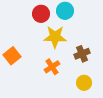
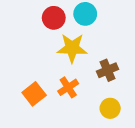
orange square: (12, 56) -> (34, 94), moved

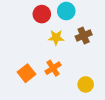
yellow star: (72, 48) -> (56, 38), size x0.7
brown cross: (107, 70) -> (84, 36), moved

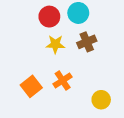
brown cross: (84, 36) -> (87, 42), moved
yellow star: (56, 38) -> (55, 44), moved

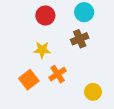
cyan circle: (78, 13) -> (84, 12), moved
yellow star: (55, 44) -> (42, 50), moved

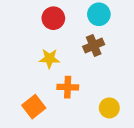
orange cross: (58, 74) -> (68, 87), turned 35
orange square: (29, 80) -> (34, 107), moved

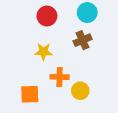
orange square: (34, 107) -> (30, 94), turned 36
yellow circle: (109, 108) -> (80, 91), moved

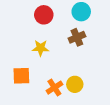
orange cross: (60, 77) -> (54, 88), moved, turned -35
orange square: (30, 94) -> (21, 76), moved

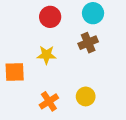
orange square: (21, 76) -> (15, 72), moved
orange cross: (54, 88) -> (49, 101), moved

